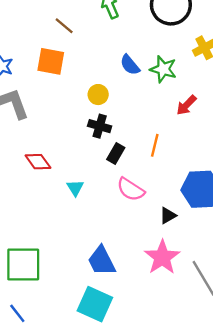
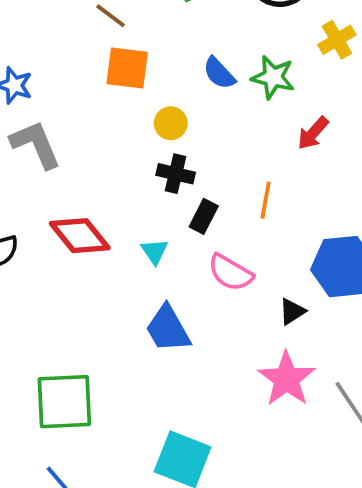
orange square: (51, 61) -> (127, 68), moved
red diamond: (38, 162) -> (80, 236), size x1.4
cyan triangle: (75, 188) -> (155, 251), moved
blue trapezoid: (102, 261) -> (168, 329), moved

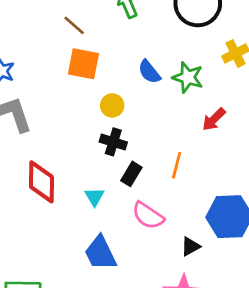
red diamond: (80, 236) -> (41, 182), turned 36

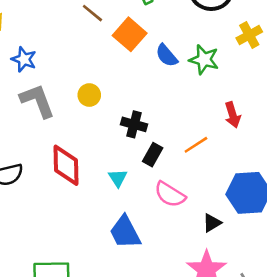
orange square: (83, 64) -> (130, 34), moved, turned 32
yellow circle: (112, 105) -> (89, 95), moved
red arrow: (214, 119) -> (233, 115), moved, turned -60
orange line: (177, 165) -> (196, 145), turned 45

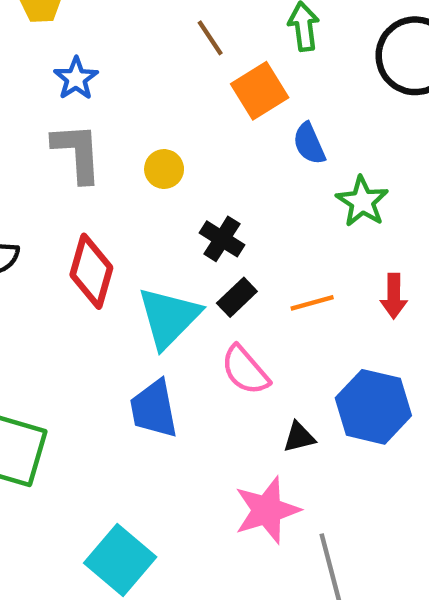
green star: (204, 60) -> (362, 201), moved
red arrow: (233, 115) -> (394, 296), moved
cyan triangle: (118, 178) -> (169, 317), size x2.0

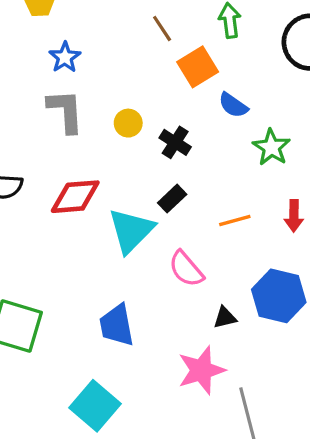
blue semicircle: (309, 144) -> (233, 105), turned -32
black cross: (222, 239) -> (175, 142), moved
red diamond: (91, 271) -> (75, 197), turned 69
black rectangle: (237, 297) -> (172, 199), moved
blue trapezoid: (154, 409) -> (117, 325), moved

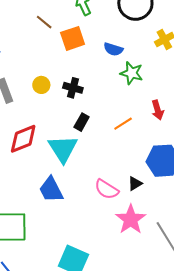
orange square: (198, 67) -> (73, 38), turned 30
blue semicircle: (233, 105) -> (113, 49), moved
pink semicircle: (186, 269) -> (107, 189), moved
blue trapezoid: (117, 325) -> (51, 190), moved

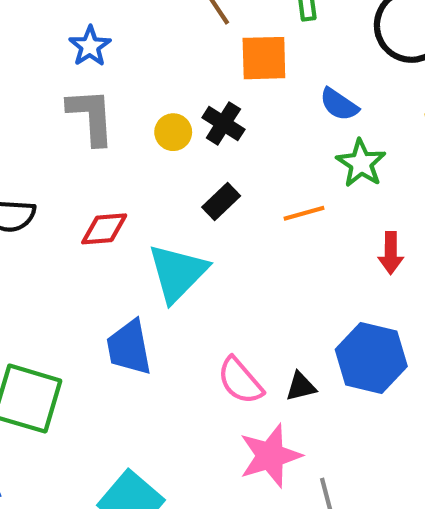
black cross: (73, 88) -> (223, 123), moved
black rectangle: (82, 122) -> (221, 202), moved
orange line: (123, 124) -> (304, 213), moved
red diamond: (23, 139) -> (104, 229), size x0.7

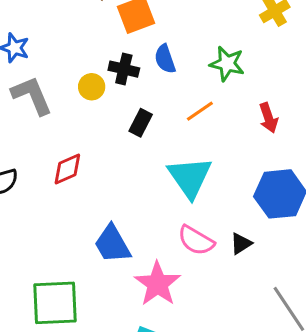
blue semicircle: (339, 104) -> (165, 59), moved, turned 56
cyan triangle: (177, 273) -> (190, 177), moved
black triangle: (301, 387) -> (241, 244), moved
pink star: (270, 456) -> (157, 284), moved

